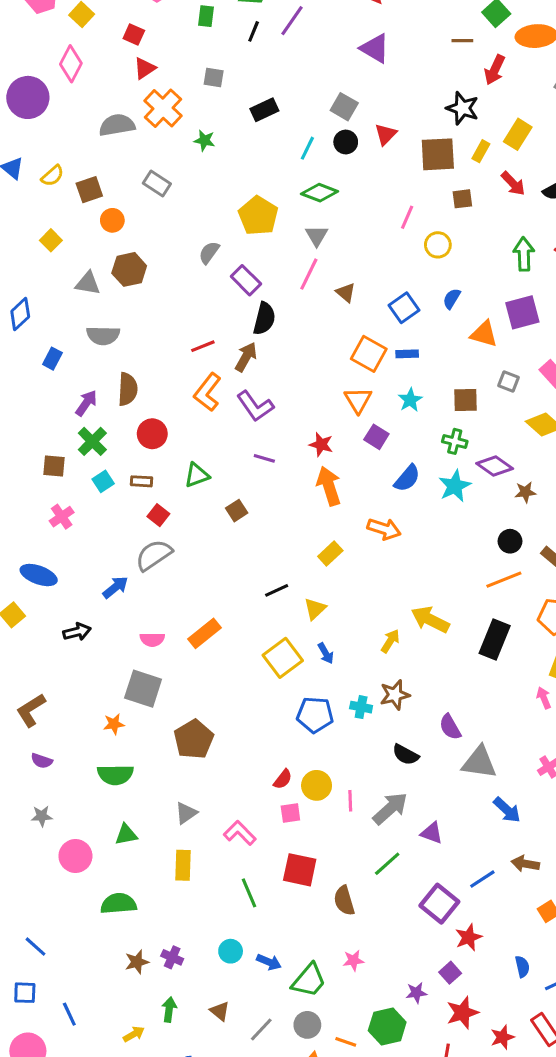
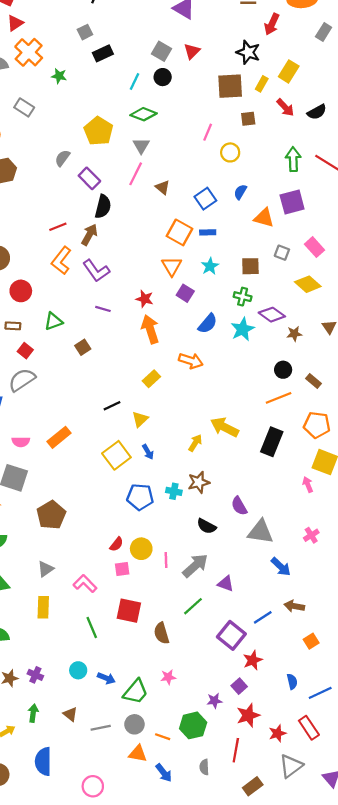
gray square: (214, 78) -> (85, 32), moved, turned -35
red triangle: (386, 134) -> (192, 51), moved
gray line: (261, 1030) -> (101, 728), turned 36

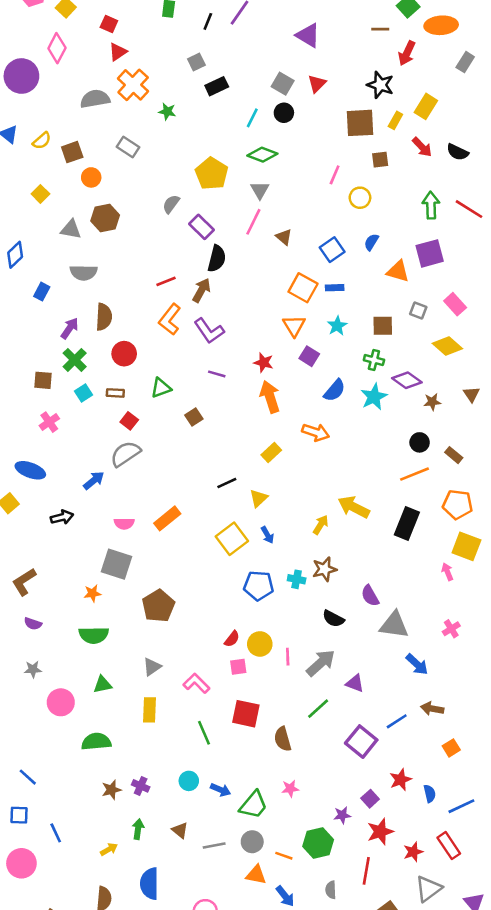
black semicircle: (317, 112) -> (458, 152), turned 54
red star: (253, 660) -> (401, 780), moved

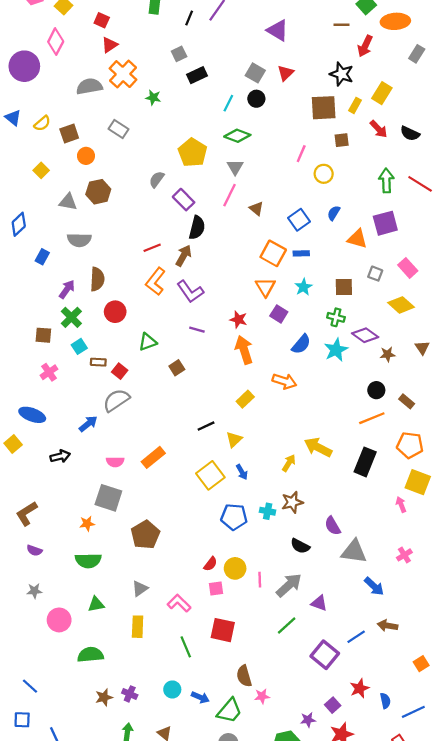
brown rectangle: (115, 393) -> (98, 362), moved
brown semicircle: (283, 739) -> (244, 676), moved
orange square: (451, 748) -> (421, 664), moved

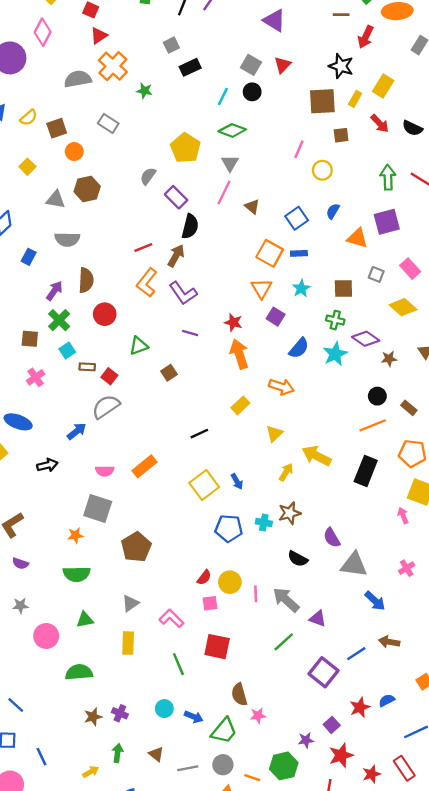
yellow triangle: (234, 439) -> (274, 434), moved
gray arrow: (289, 585) -> (286, 600), turned -96
blue semicircle: (385, 701) -> (387, 700), moved, turned -104

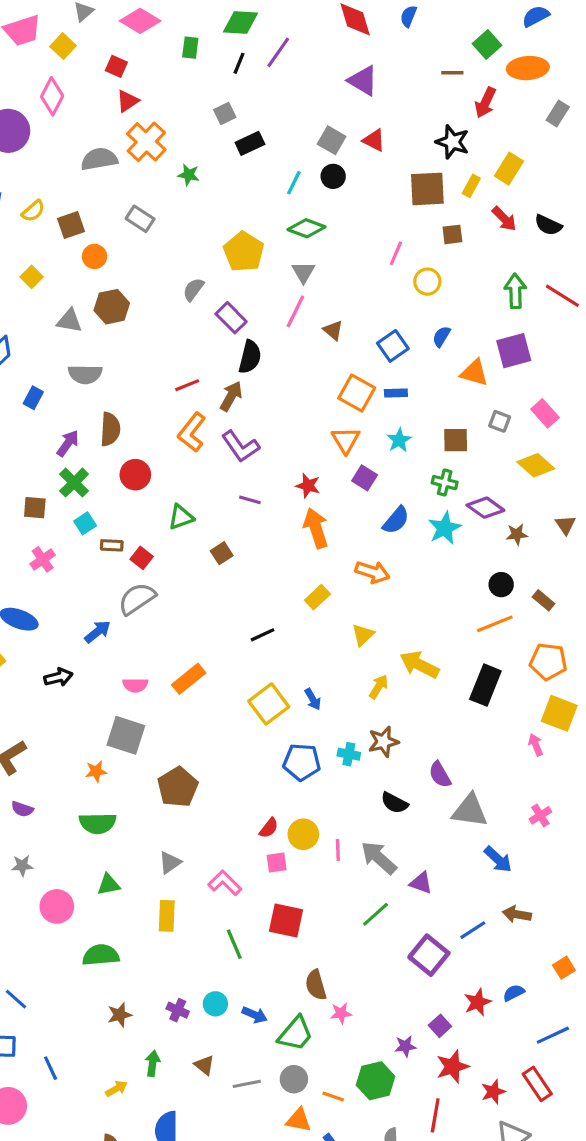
red triangle: (283, 65) -> (374, 140), turned -48
purple cross: (120, 713) -> (178, 1010), moved

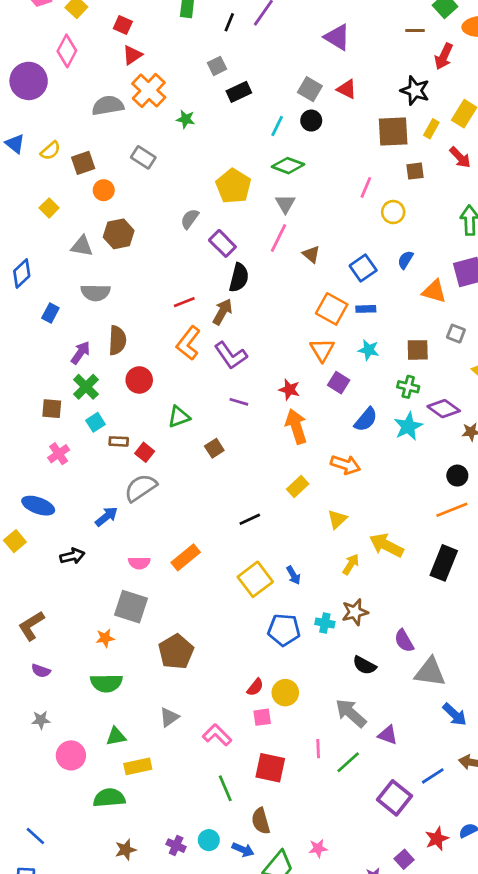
cyan star: (399, 440) -> (369, 350), turned -30
pink line: (338, 850) -> (318, 749), moved
yellow rectangle: (167, 916) -> (138, 766), moved, turned 76
brown semicircle: (316, 985) -> (261, 821), moved

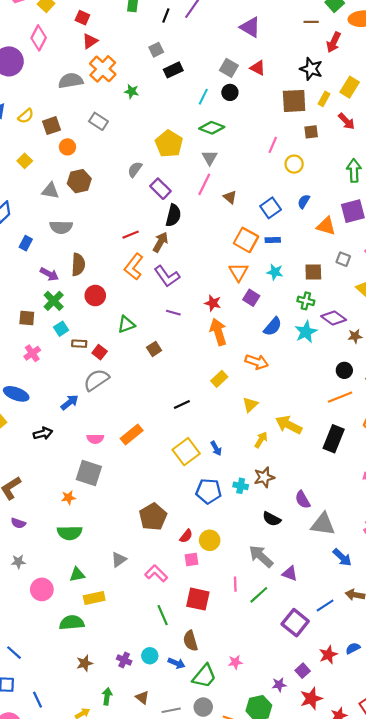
purple arrow: (80, 353) -> (49, 274), turned 84
brown pentagon: (176, 652) -> (153, 517), moved

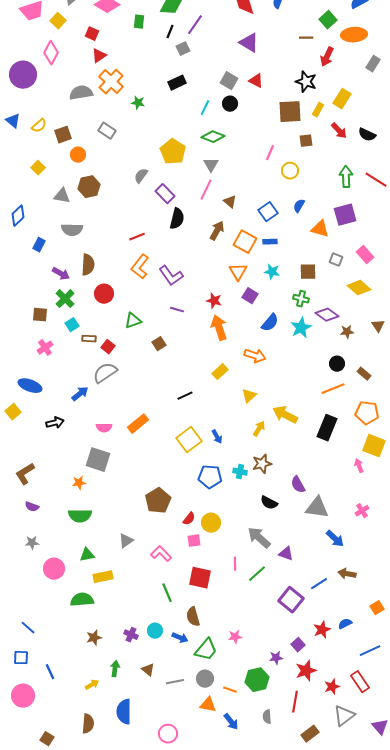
gray square: (156, 50) -> (183, 49), moved
brown arrow: (160, 242) -> (217, 231), moved

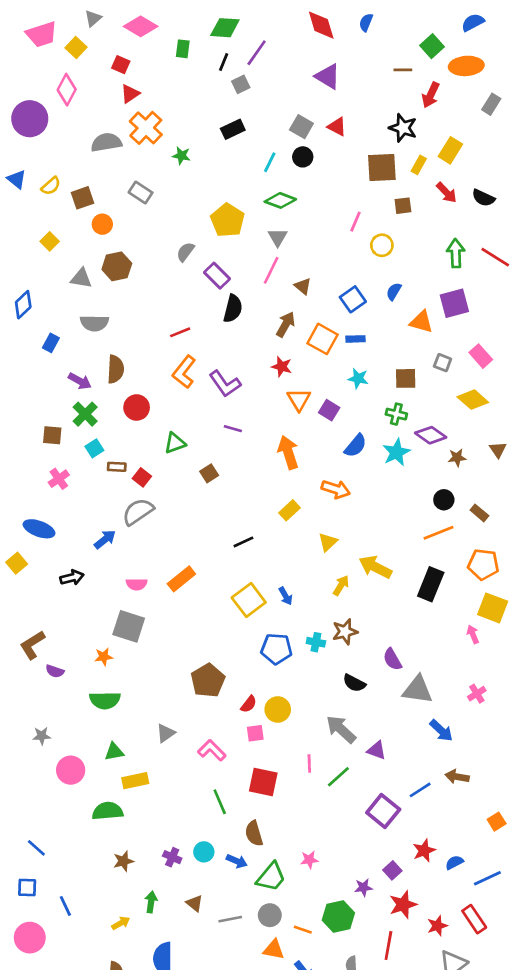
orange triangle: (238, 272) -> (299, 400), moved
red star: (214, 301) -> (282, 367), moved
purple semicircle: (32, 507) -> (55, 671), moved
blue semicircle: (345, 624) -> (454, 862), moved

